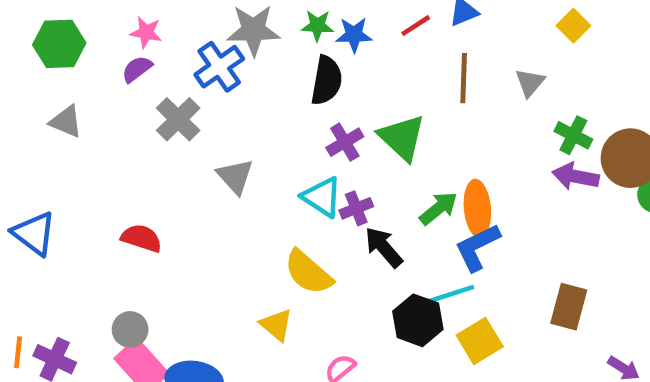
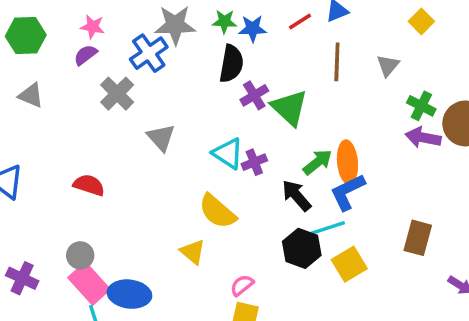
purple cross: (345, 142) -> (254, 95), moved
black arrow: (384, 247) -> (296, 196), moved

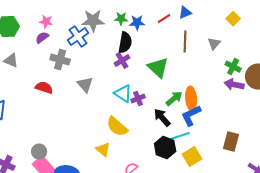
gray cross: (117, 94) -> (60, 60), turned -30
purple cross: (254, 95) -> (122, 61), moved
red semicircle: (89, 185) -> (44, 88), moved

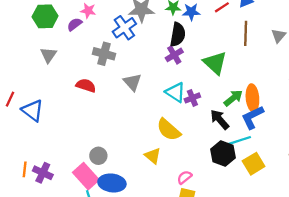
purple semicircle: (42, 38) -> (75, 24), moved
gray triangle: (11, 61) -> (48, 55), turned 42
gray circle: (39, 152) -> (98, 156), moved

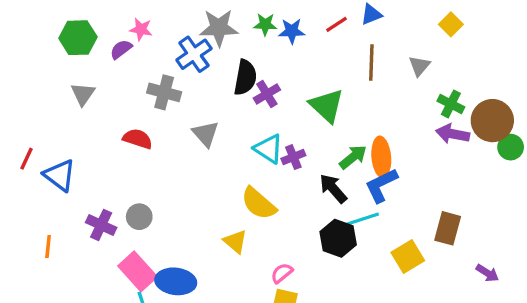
black semicircle: (178, 35) -> (245, 77), moved
gray circle: (98, 156) -> (139, 217), moved
yellow square: (254, 164) -> (408, 256), moved
orange line: (25, 169) -> (48, 247), moved
purple cross: (43, 173) -> (101, 225), moved

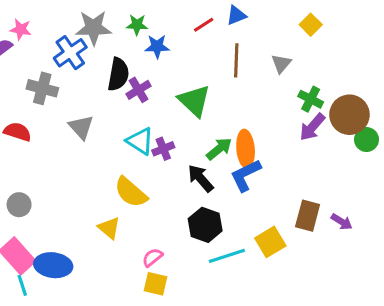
blue star: (292, 31) -> (157, 46), moved
purple arrow: (453, 134) -> (312, 127), turned -60
cyan line: (360, 220) -> (227, 256), moved
purple arrow: (487, 273) -> (342, 222), moved

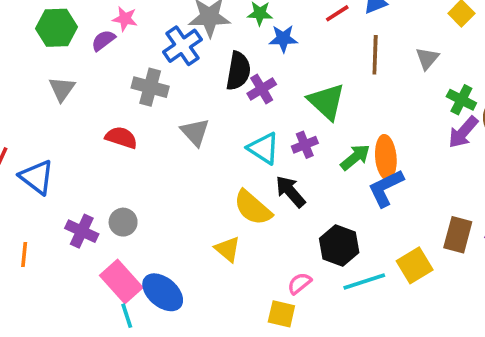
purple cross: (163, 149) -> (305, 145), moved
black arrow: (201, 178) -> (290, 192), moved
pink semicircle: (152, 257) -> (299, 283), moved
blue ellipse: (53, 265) -> (163, 292), turned 33

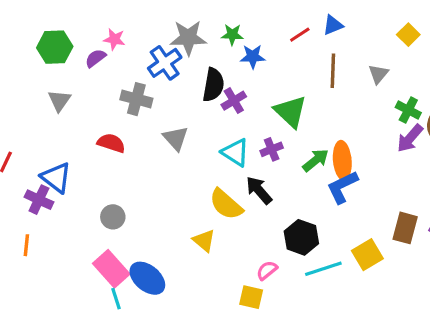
blue triangle: (37, 177) -> (56, 178), moved
purple cross: (82, 231) -> (39, 200), moved

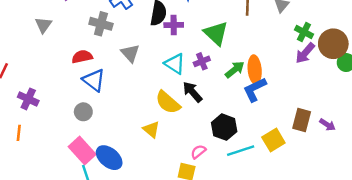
purple cross: (234, 101) -> (174, 25), turned 30
red semicircle: (111, 143) -> (82, 57), turned -30
blue triangle: (56, 178) -> (94, 80), moved

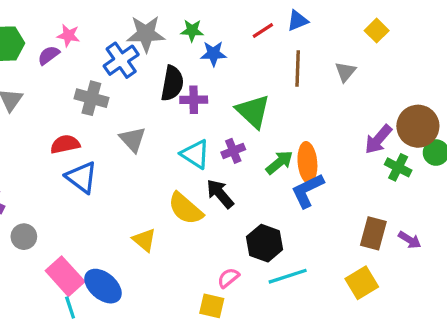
green cross: (304, 32) -> (398, 167), moved
gray circle: (83, 112) -> (24, 237), moved
yellow triangle: (151, 129) -> (144, 240), moved
yellow square: (273, 140) -> (362, 283), moved

